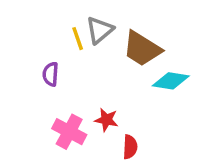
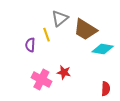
yellow line: (78, 39) -> (47, 35), moved
red semicircle: (130, 147) -> (106, 89), moved

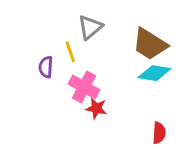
brown trapezoid: (85, 30) -> (150, 44), moved
pink cross: (41, 80) -> (84, 87), moved

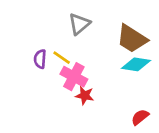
yellow line: (70, 52) -> (62, 58), moved, turned -36
red semicircle: (159, 133) -> (140, 117), turned -132

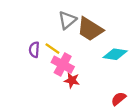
brown trapezoid: (132, 39) -> (90, 29), moved

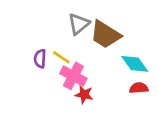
cyan diamond: (115, 54) -> (135, 64), turned 45
red semicircle: (119, 99) -> (139, 88), moved, turned 35

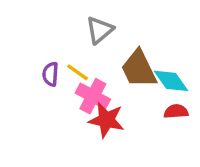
brown trapezoid: (105, 35) -> (139, 69), moved, turned 32
red star: (84, 95) -> (106, 120), size x1.5

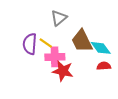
purple semicircle: (50, 74) -> (30, 44), size x1.5
pink cross: (93, 96) -> (55, 57), turned -30

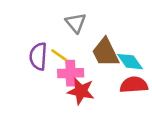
gray triangle: (59, 18) -> (76, 23), turned -30
red semicircle: (104, 66) -> (134, 85), size x1.5

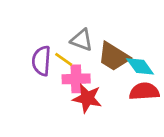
gray triangle: (76, 23) -> (82, 40), moved, turned -30
brown trapezoid: (105, 52) -> (114, 57), turned -32

